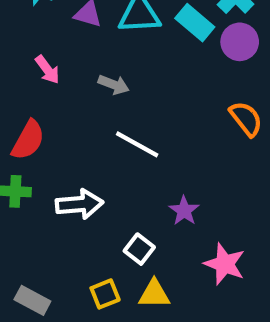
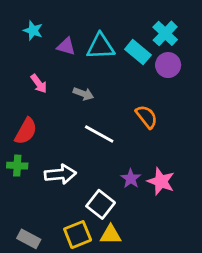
orange semicircle: (246, 119) -> (147, 117), moved
white square: (139, 249) -> (101, 204), size x1.4
pink star: (225, 264) -> (161, 181), moved
yellow square: (105, 294) -> (78, 235), size x1.4

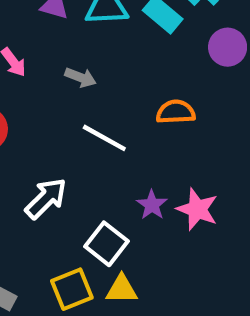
purple circle: (168, 65) -> (228, 47), moved
orange semicircle: (147, 117) -> (176, 112), turned -55
white arrow: (60, 174) -> (46, 198), turned -40

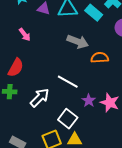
gray arrow: (81, 77) -> (78, 42), moved, size x1.5
white line: (104, 138) -> (68, 82), moved

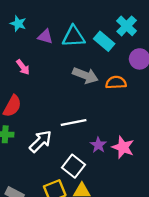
orange semicircle: (100, 58) -> (116, 82), moved
white line: (68, 82) -> (74, 123), turned -40

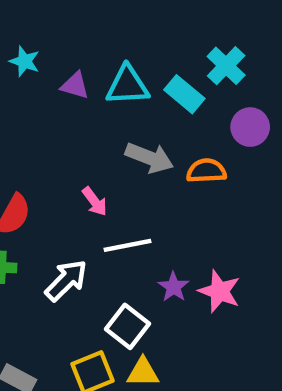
pink arrow: (23, 67) -> (95, 202), moved

